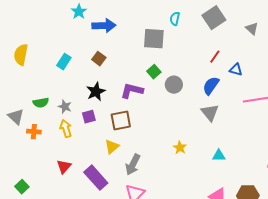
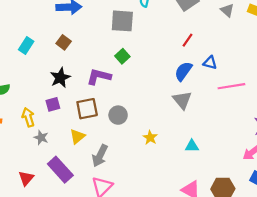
blue triangle: (236, 70) -> (210, 63), moved
gray circle: (174, 85) -> (118, 115), moved
gray star: (65, 107) -> (41, 138), moved
red triangle: (64, 167) -> (26, 178), moved

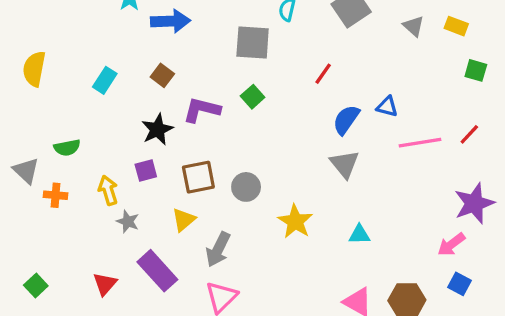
red line: (188, 40) -> (323, 74), moved
purple L-shape: (99, 77) -> (202, 110), moved
yellow star: (150, 138) -> (295, 221), size x1.5

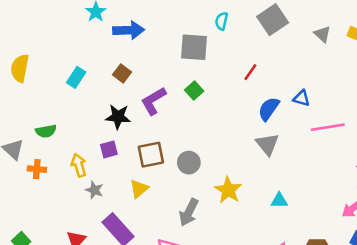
purple L-shape: (202, 110) -> (153, 101), turned -44
black star: (157, 130) -> (118, 117), turned 30
gray arrow: (218, 249) -> (189, 212), moved

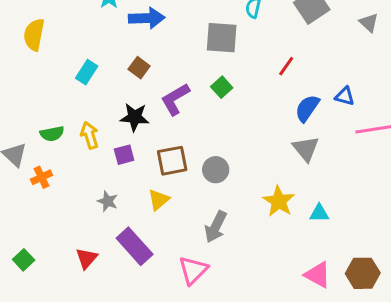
yellow semicircle: (20, 68) -> (34, 35), moved
yellow arrow: (79, 165) -> (90, 135), moved
orange cross: (37, 169) -> (42, 177), turned -30
yellow star: (228, 190) -> (279, 201), moved

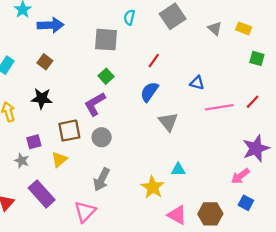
purple L-shape: (175, 99) -> (95, 104), moved
blue semicircle: (307, 108) -> (149, 92), moved
purple square: (124, 155) -> (34, 142), moved
yellow star: (279, 201) -> (153, 187), moved

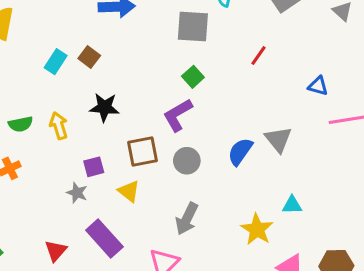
brown square: (45, 62) -> (89, 57), moved
blue semicircle: (149, 92) -> (240, 152), moved
yellow triangle: (59, 159) -> (129, 191), turned -42

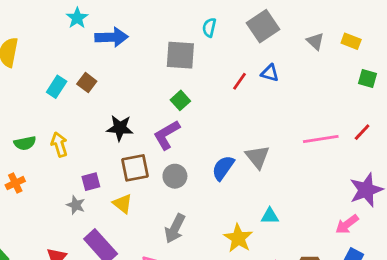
blue triangle: (318, 86) -> (270, 73), moved
black star: (104, 107) -> (120, 128), moved

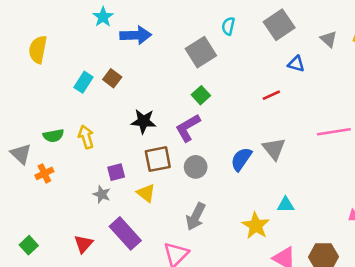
gray square: (180, 55) -> (201, 52), turned -36
blue triangle: (270, 73) -> (296, 64), moved
red line: (240, 81) -> (271, 95), moved, turned 30

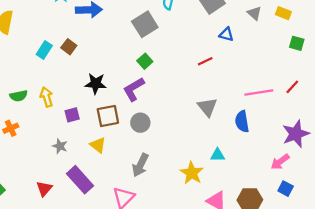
blue semicircle: (241, 159) -> (242, 122), moved, turned -45
purple square: (116, 172) -> (72, 115), moved

